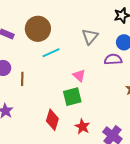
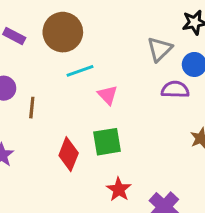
gray triangle: (90, 37) -> (160, 49), moved
pink triangle: (79, 76) -> (108, 95), moved
red diamond: (52, 120) -> (69, 154), moved

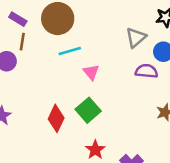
brown line: (32, 108) -> (22, 42), moved
green square: (107, 142) -> (88, 110), turned -35

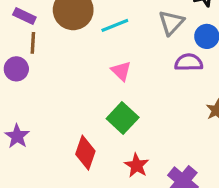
cyan line: (70, 51) -> (115, 25), moved
red diamond: (56, 118) -> (85, 153), moved

